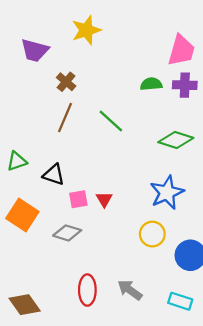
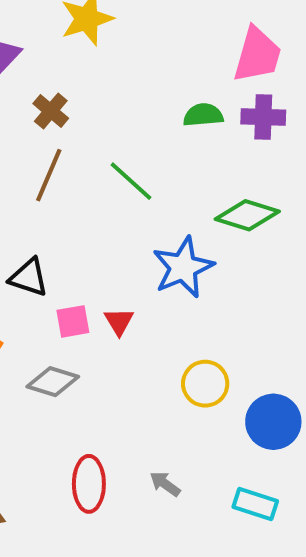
blue star: (167, 193) -> (183, 267), moved
gray arrow: (130, 290) -> (165, 484), size x0.7

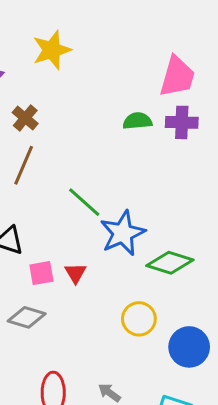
green line: (131, 181) -> (84, 202), moved
green diamond: (247, 215) -> (170, 263), moved

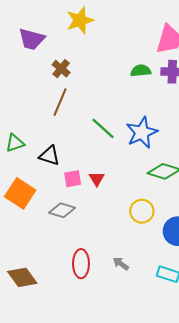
blue star: (123, 233) -> (142, 133), moved

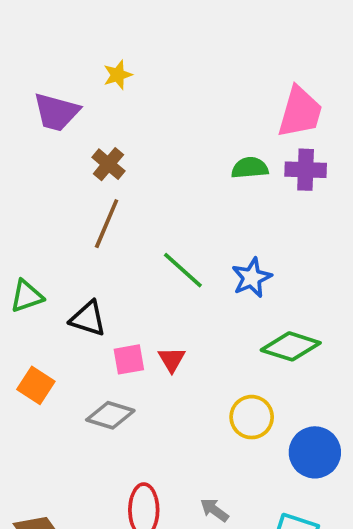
yellow star: (80, 20) -> (118, 75), moved, size x0.6
blue star: (142, 133) -> (252, 278), size x0.7
orange square: (20, 193) -> (36, 385), size x0.7

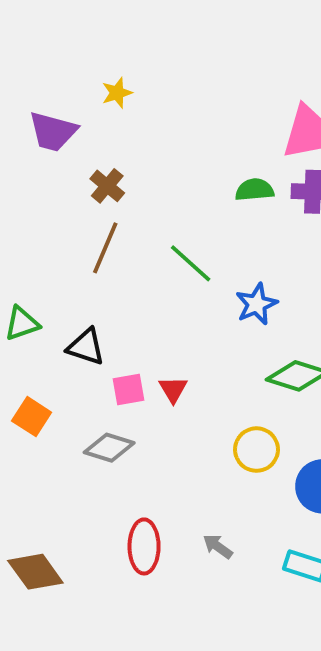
green line: (183, 270) -> (191, 263), moved

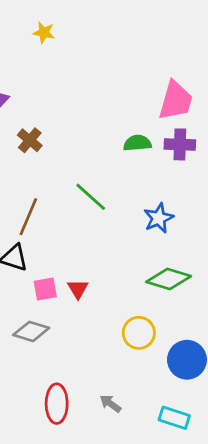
yellow star: (117, 93) -> (44, 33), moved, turned 30
brown line: (105, 248) -> (28, 217), moved
blue star: (256, 304) -> (159, 218), moved

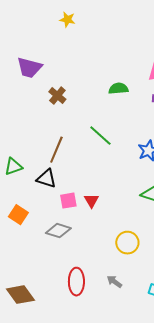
green semicircle: (137, 143) -> (118, 89), moved
yellow circle: (139, 333) -> (127, 243), moved

